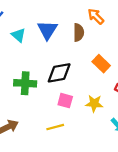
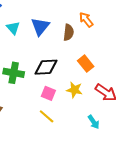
yellow star: (94, 103) -> (74, 90), moved
yellow line: (55, 127) -> (47, 116), moved, turned 49

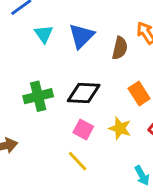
green cross: (14, 73) -> (38, 96), turned -30

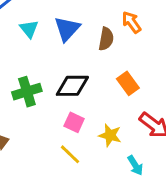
yellow star: (120, 128) -> (110, 135), moved

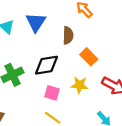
brown semicircle: (106, 39) -> (68, 35), moved
yellow star: (110, 135) -> (80, 85), moved

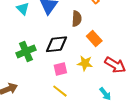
pink square: (52, 93) -> (60, 69), turned -32

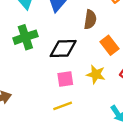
green cross: (26, 51) -> (25, 37), moved
yellow line: (60, 91) -> (63, 106), turned -63

